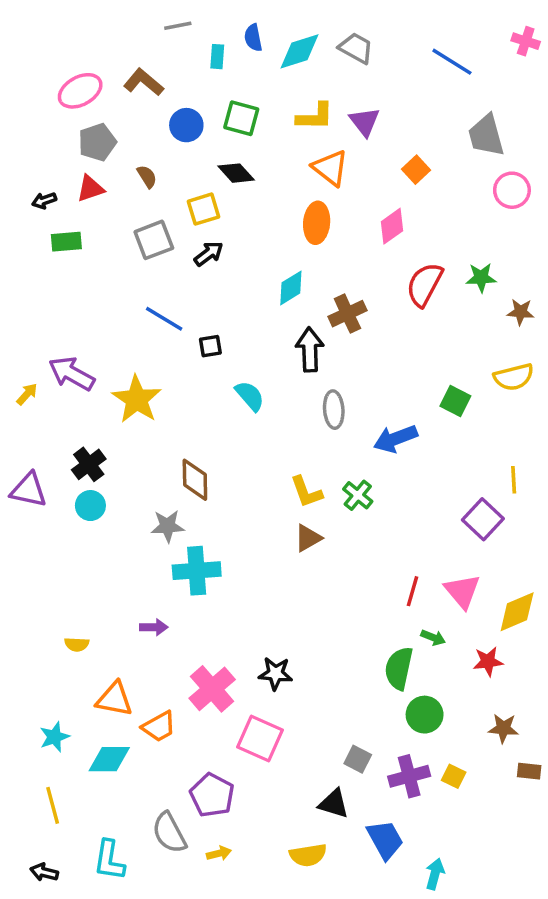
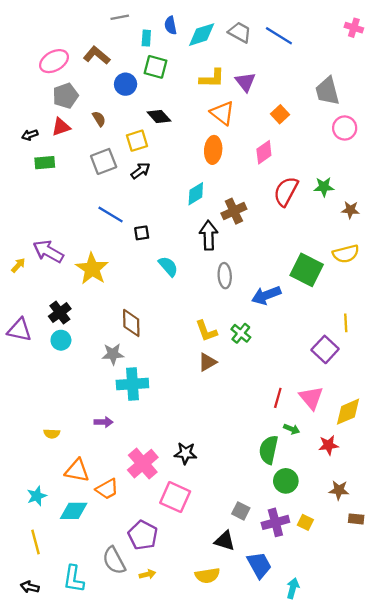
blue line: (452, 62) -> (279, 36), moved
green square: (241, 118) -> (156, 67), moved
green square: (455, 401) -> (307, 270), size x1.6

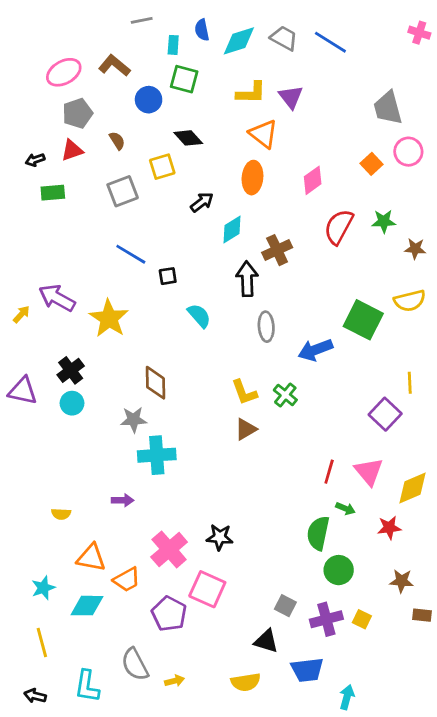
orange square: (280, 114) -> (371, 164), moved
black arrow: (141, 171) -> (202, 202), moved
purple pentagon: (143, 535) -> (169, 614), moved
blue trapezoid: (259, 565) -> (307, 670), turned 112

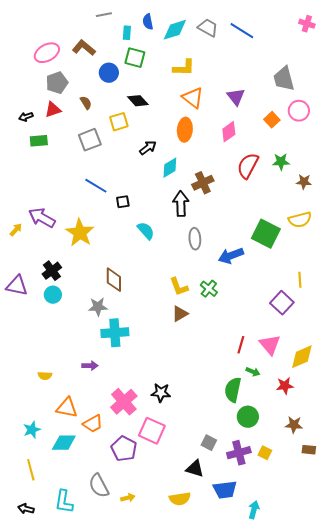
purple triangle: (291, 97) -> (236, 97), moved

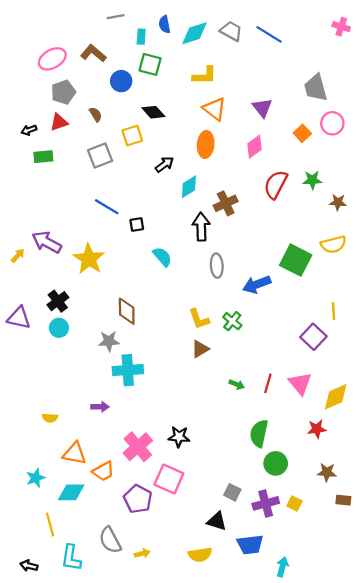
green arrow: (253, 372) -> (237, 385), moved
yellow line: (31, 470) -> (50, 525), moved

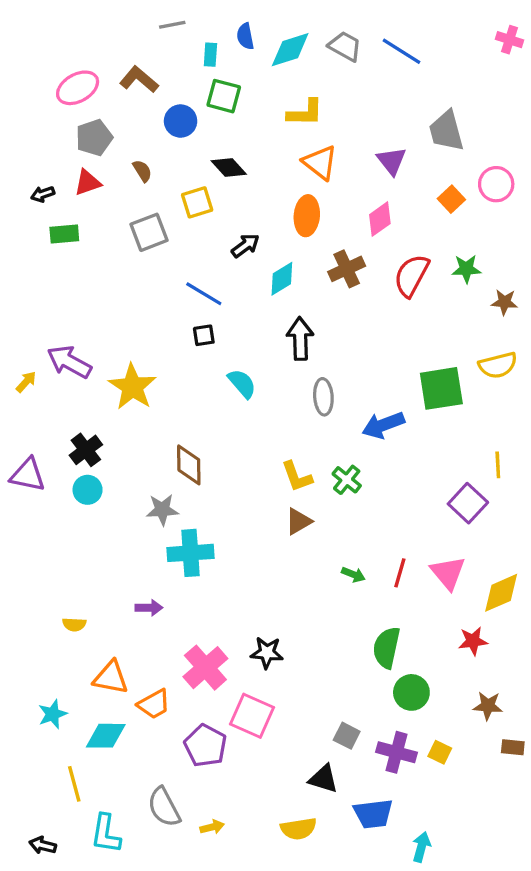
gray trapezoid: (316, 88) -> (446, 131), moved
brown cross: (226, 203) -> (347, 269), moved
blue line: (107, 207) -> (204, 294), moved
green square: (296, 260) -> (441, 388), turned -36
purple cross: (266, 503) -> (397, 752), turned 30

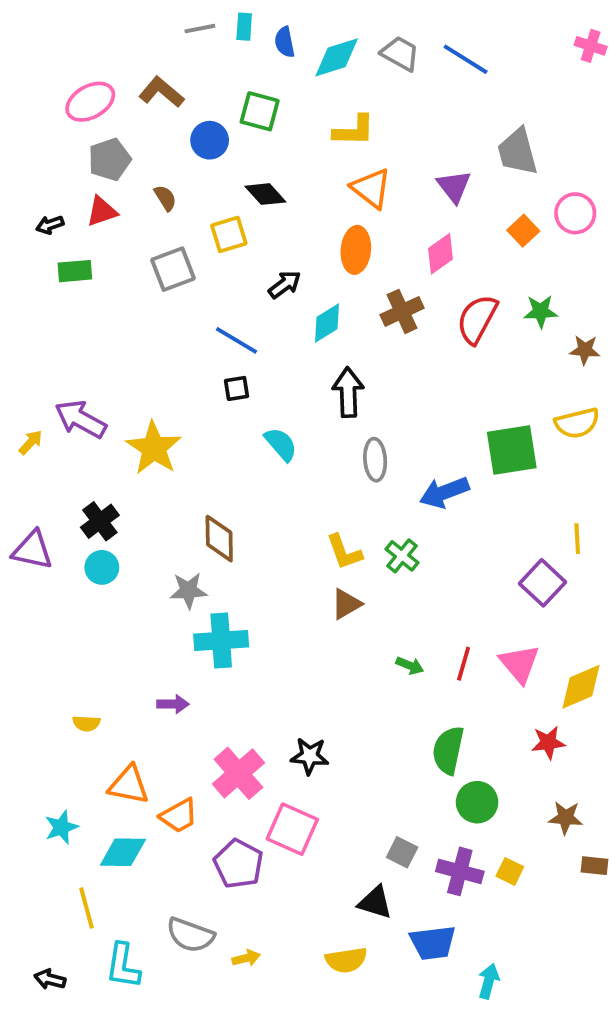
cyan rectangle: (210, 55) -> (244, 27), moved
gray semicircle: (164, 807) -> (190, 935), turned -42

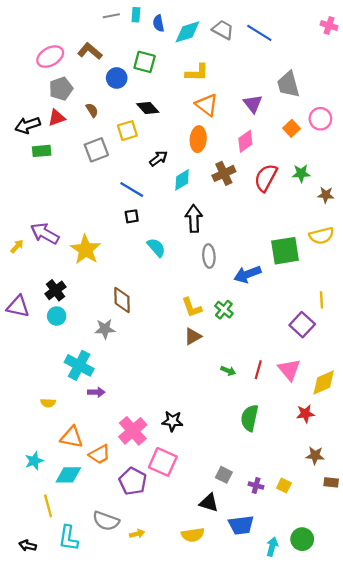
black arrow: (50, 225) -> (28, 125), size x1.6
cyan cross: (221, 641) -> (79, 365), moved, turned 32
green circle: (477, 802) -> (302, 539), moved
purple cross: (460, 871) -> (256, 485), size x0.6

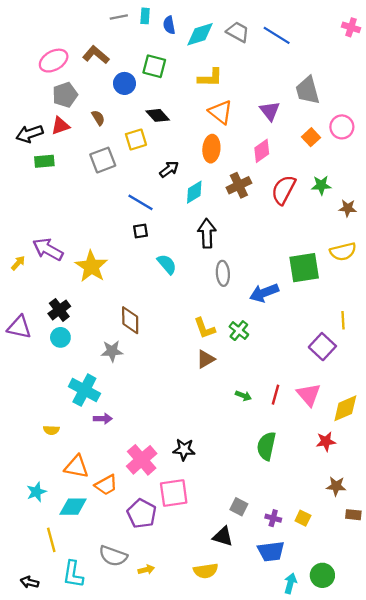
pink square: (163, 462) -> (174, 493), turned -32
blue trapezoid: (241, 525) -> (271, 551), moved

